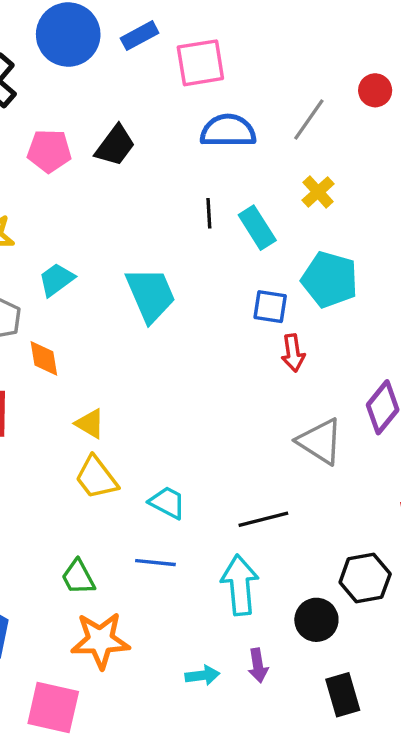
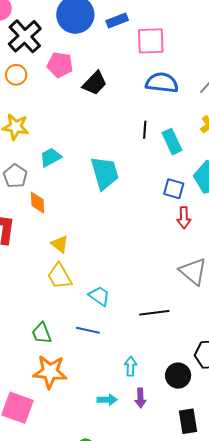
pink pentagon: (49, 151) -> (60, 65), moved
cyan arrow: (240, 585) -> (131, 366), moved, size x0.6

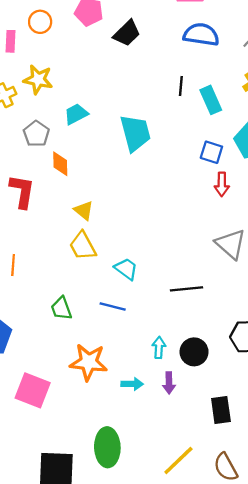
orange star: (50, 372) -> (89, 362), moved
black circle: (178, 376) -> (194, 352), moved

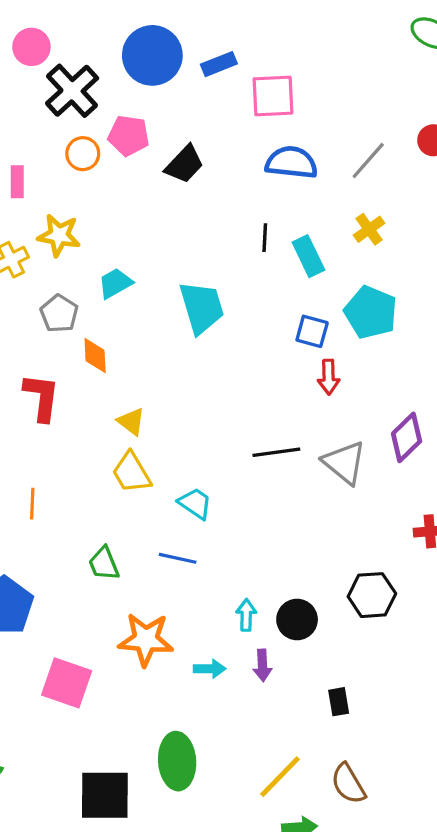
orange circle: (40, 22) -> (83, 154), moved
black line: (187, 289) -> (276, 452), moved
black rectangle: (221, 410) -> (339, 702), size x0.7

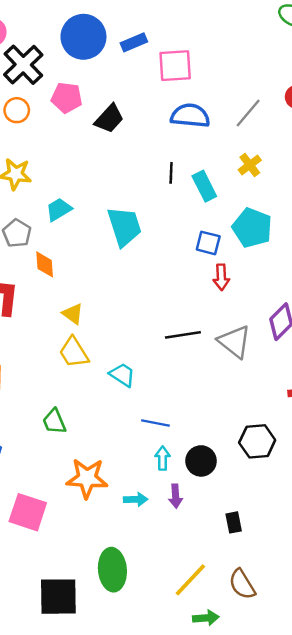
orange circle: (83, 154) -> (17, 110), moved
blue line: (178, 558) -> (155, 423), moved

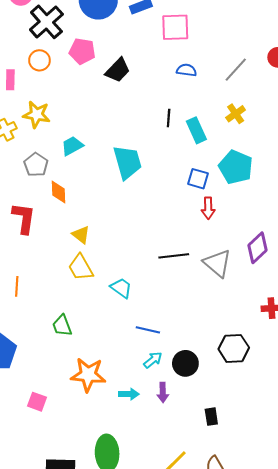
blue semicircle: (190, 116) -> (186, 70), size x0.6
cyan arrow: (163, 458) -> (153, 360), turned 48
pink square: (28, 512) -> (37, 402), size x0.6

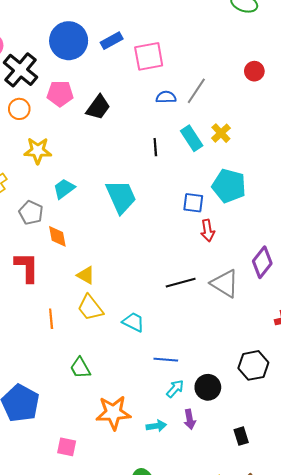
gray line: (236, 70) -> (196, 91), moved
yellow star: (37, 115) -> (38, 151), moved
cyan rectangle: (196, 130) -> (192, 138), moved
orange line: (17, 286) -> (51, 319), moved

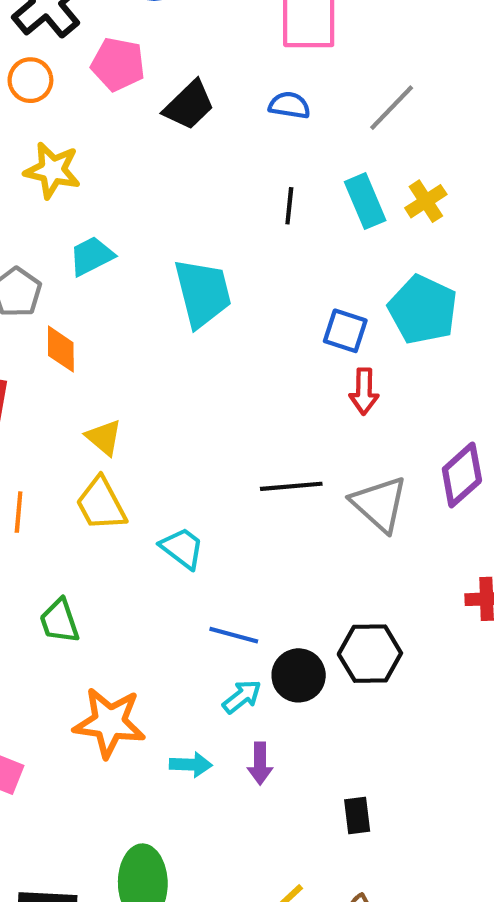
blue semicircle: (166, 97) -> (289, 105), moved
black hexagon: (253, 365) -> (370, 654), moved
black circle: (208, 387) -> (299, 675), moved

